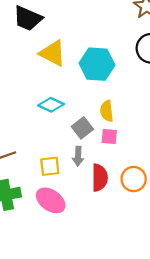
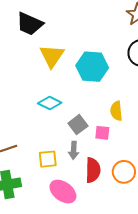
yellow triangle: (53, 53) -> (52, 56), turned 36
yellow semicircle: (107, 111) -> (116, 111), moved
pink ellipse: (51, 200) -> (63, 192), moved

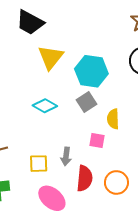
gray square: (78, 125) -> (86, 102), moved

